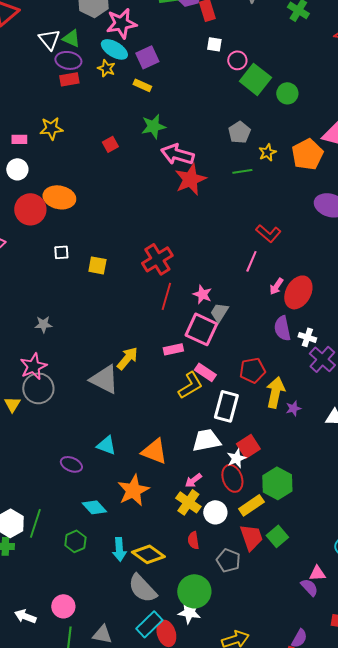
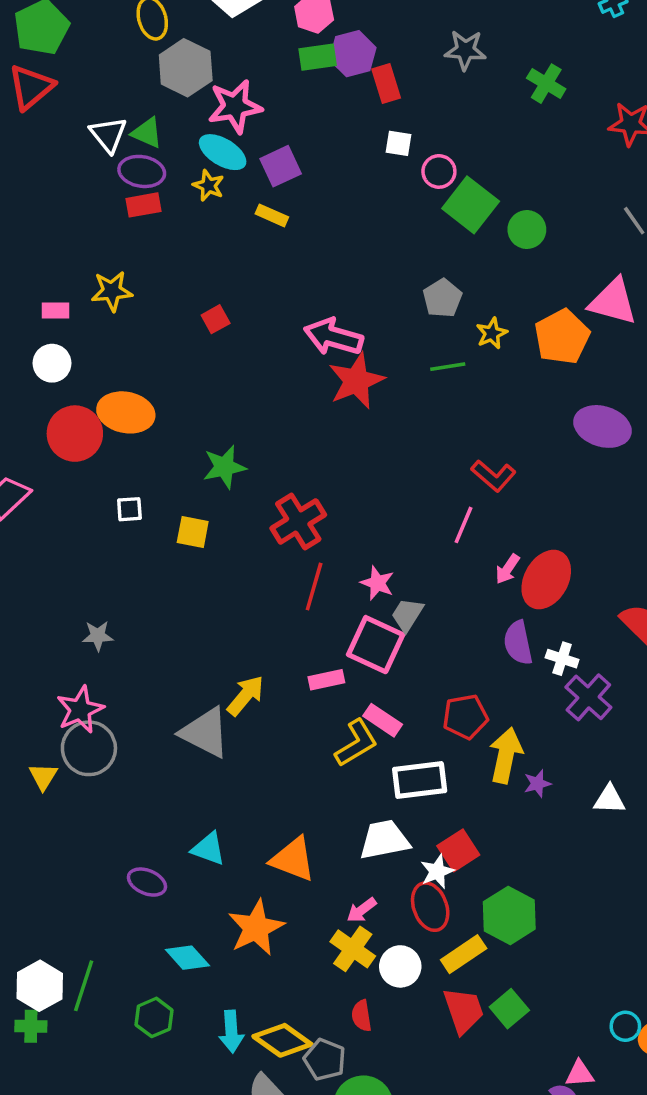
green star: (153, 126) -> (224, 467), moved
white rectangle: (226, 406) -> (420, 780), turned 68
gray pentagon: (228, 560) -> (325, 1060), moved

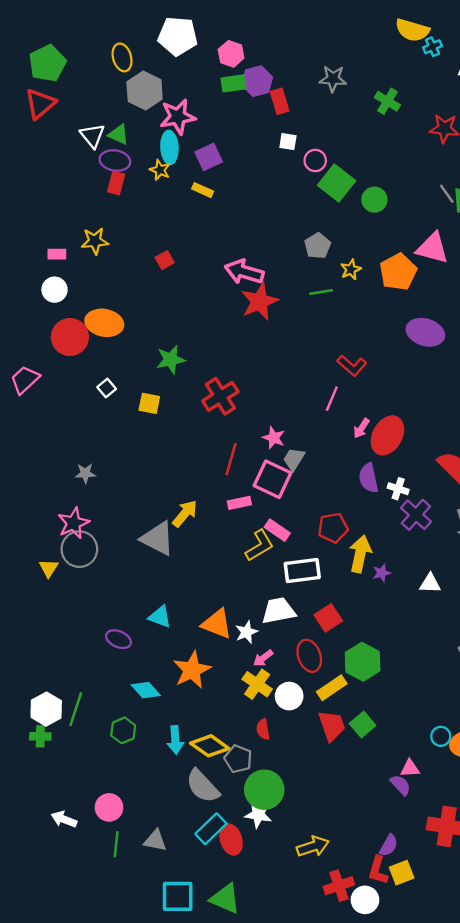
cyan ellipse: (223, 152) -> (169, 147), turned 56
red rectangle: (143, 205) -> (116, 183), turned -65
white square: (129, 509) -> (107, 388), turned -36
red line: (314, 587) -> (231, 459), moved
white star: (437, 871) -> (246, 632), moved

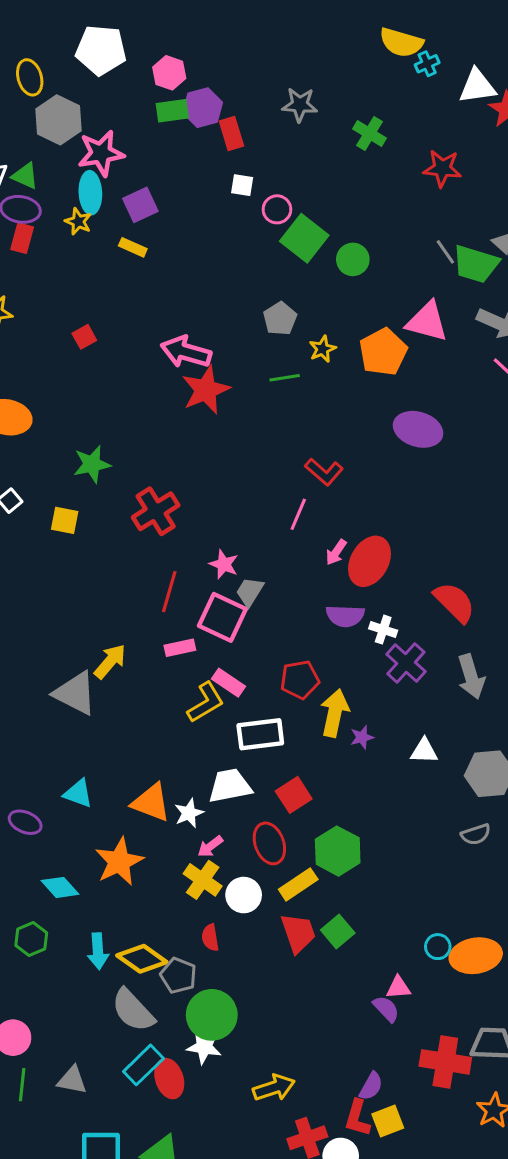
purple semicircle: (369, 478) -> (345, 616), turned -76

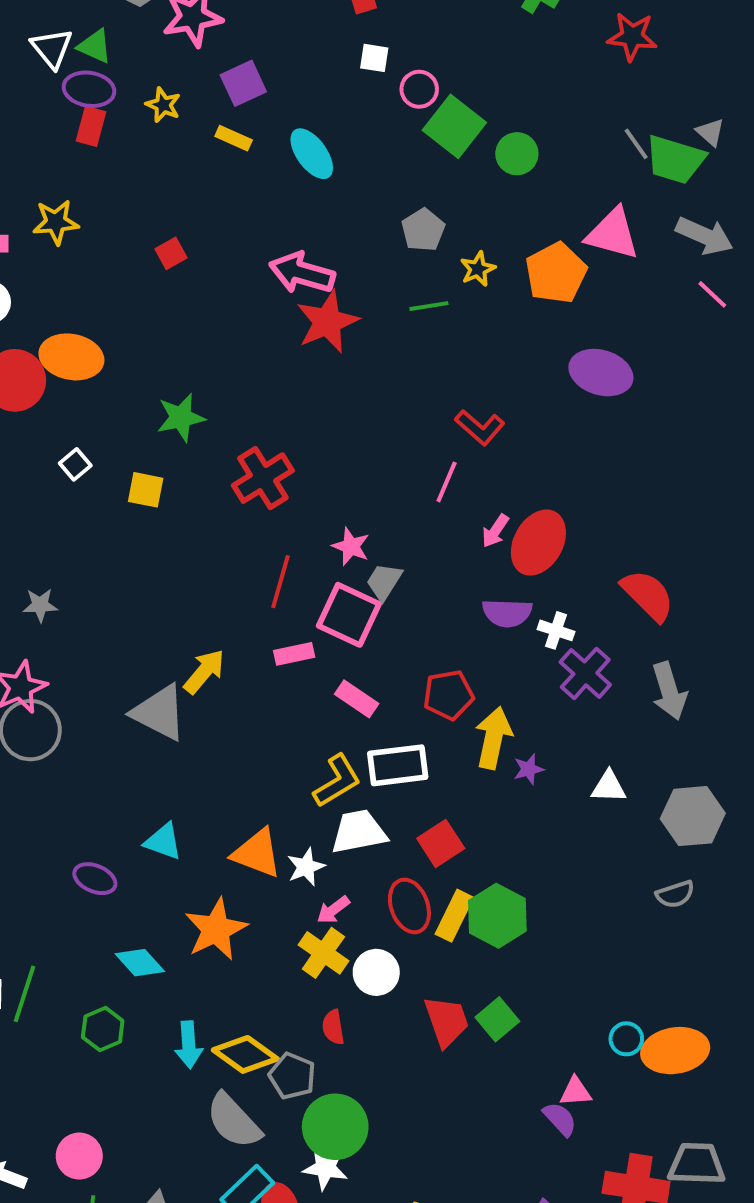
cyan ellipse: (90, 193) -> (312, 154), moved, turned -33
yellow L-shape: (206, 702) -> (337, 781), moved
yellow rectangle: (298, 884) -> (454, 916), moved, turned -30

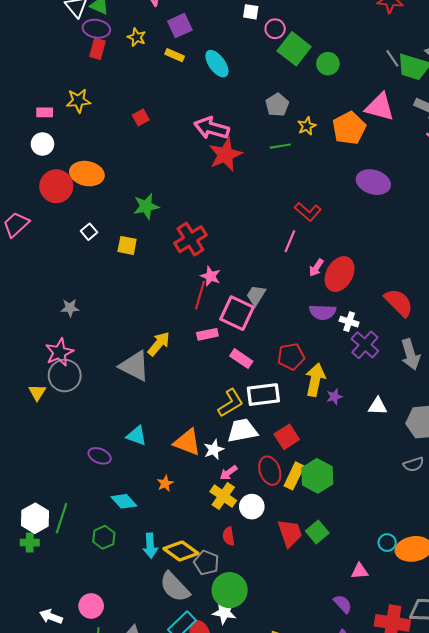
pink star: (351, 546) -> (211, 276), moved
orange star: (216, 929) -> (165, 483), size x0.5
purple semicircle: (560, 1119) -> (343, 604), moved

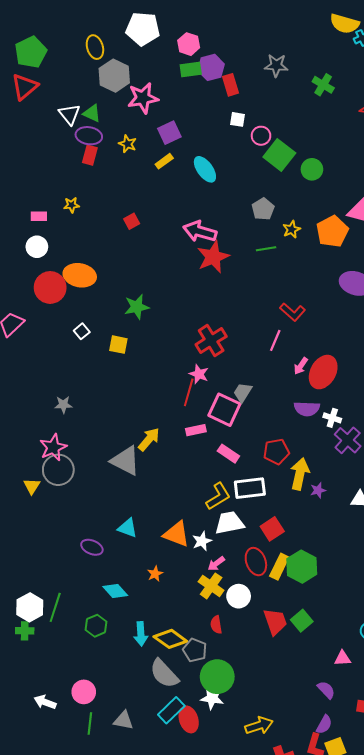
yellow rectangle: (175, 55) -> (164, 161), turned -60
yellow star: (78, 101) -> (72, 205), size x0.7
red cross: (190, 239) -> (211, 340), moved

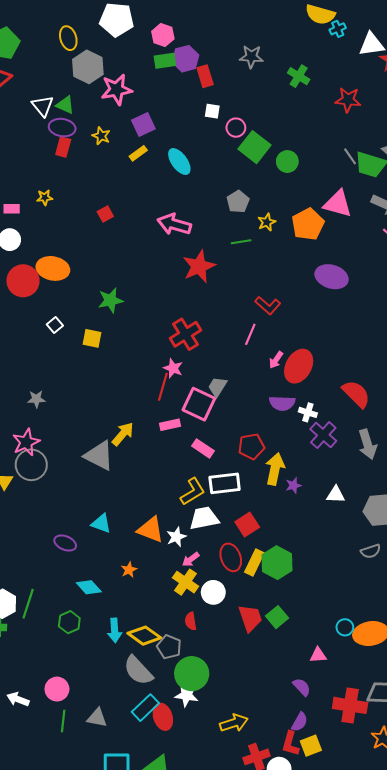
red star: (213, 257) -> (199, 266), moved

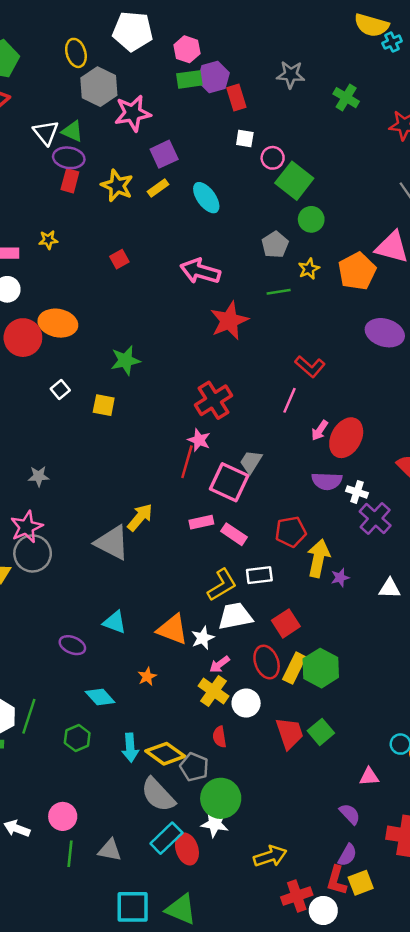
yellow star: (101, 136) -> (117, 186), moved, size x1.5
green circle: (287, 162) -> (311, 219), moved
pink rectangle: (170, 425) -> (201, 522), moved
white rectangle: (225, 483) -> (259, 575), size x0.7

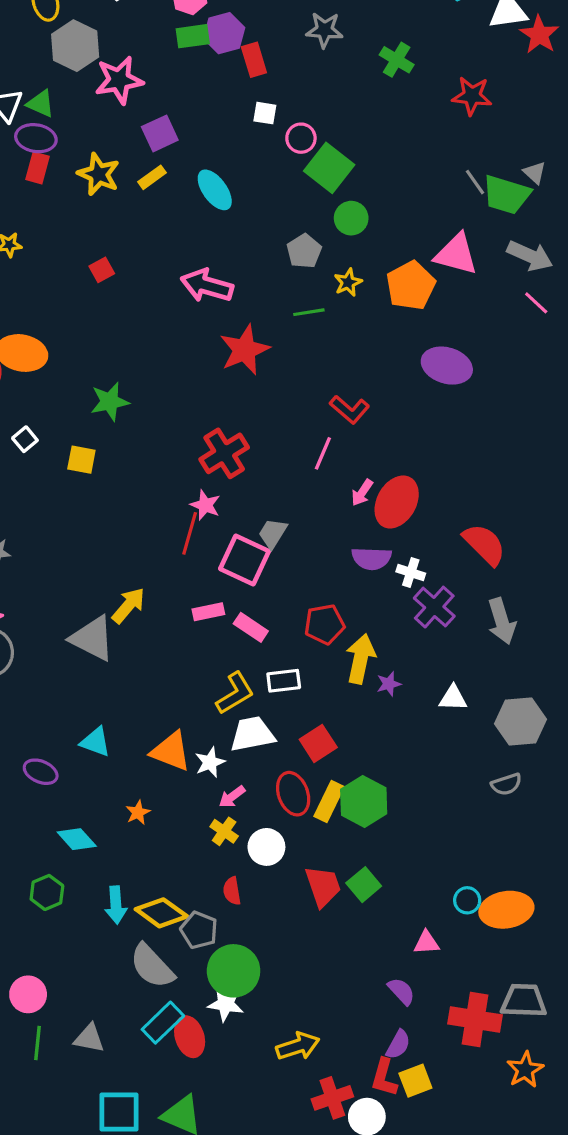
yellow cross: (213, 691) -> (224, 831), size x0.7

